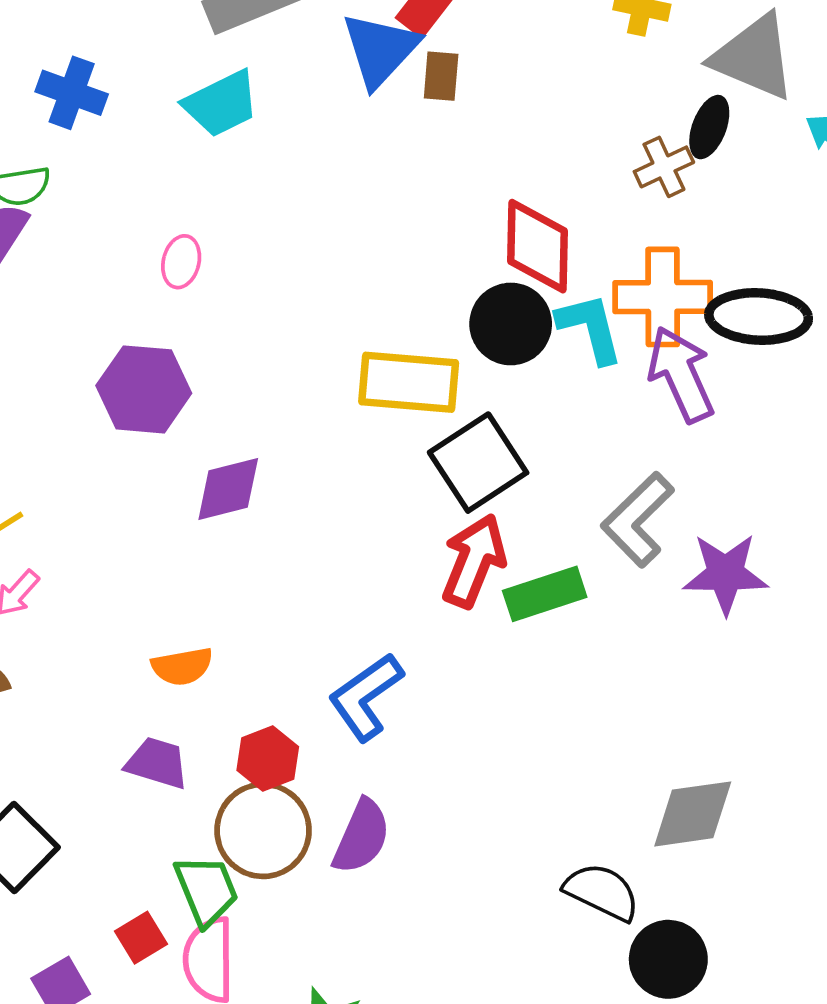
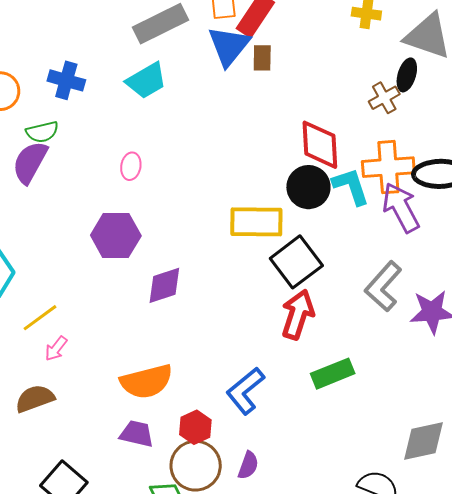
green rectangle: (545, 594) -> (333, 374), moved
orange semicircle: (182, 666) -> (146, 381), size x1.6
purple semicircle: (361, 837) -> (248, 465), size x0.7

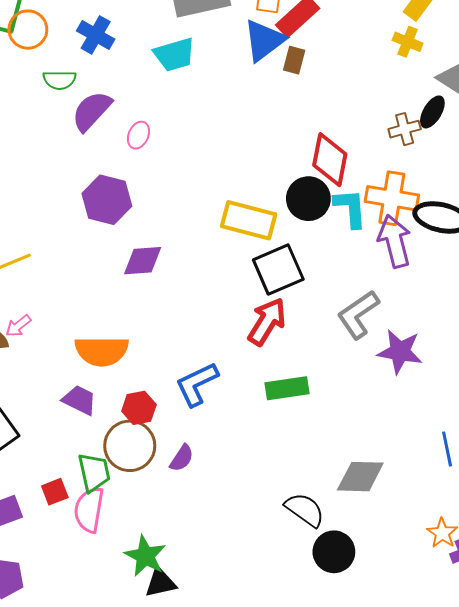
purple semicircle: (30, 162) -> (92, 111), moved
pink arrow: (56, 349) -> (18, 326), moved

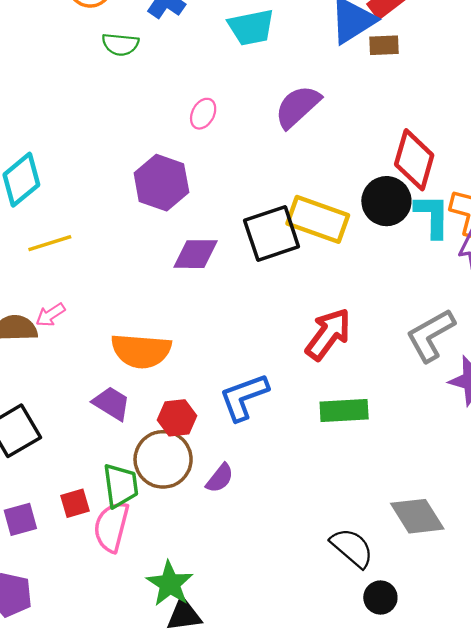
brown rectangle: (294, 60) -> (384, 45), turned 68
purple semicircle: (92, 111) -> (298, 107), moved
black square: (278, 269) -> (272, 233), moved
gray diamond: (360, 477) -> (417, 516), turned 51
black circle: (334, 552) -> (380, 598), size x0.7

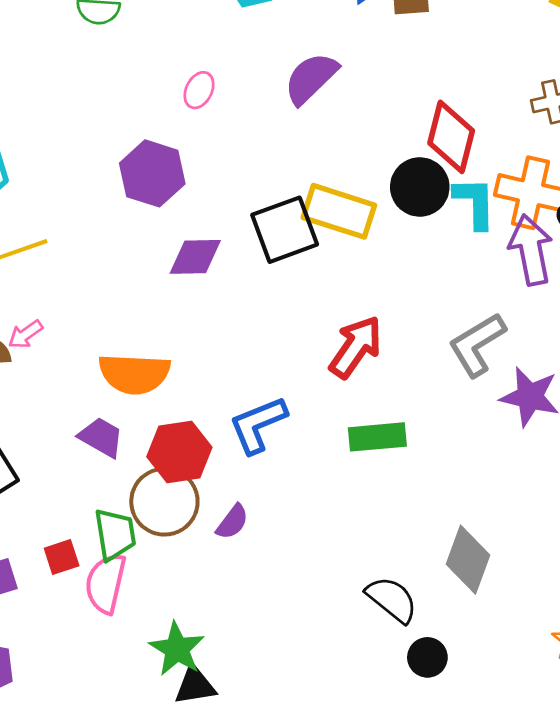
red hexagon: (177, 418) -> (179, 452), size x1.4
gray diamond: (417, 516) -> (468, 560), turned 54

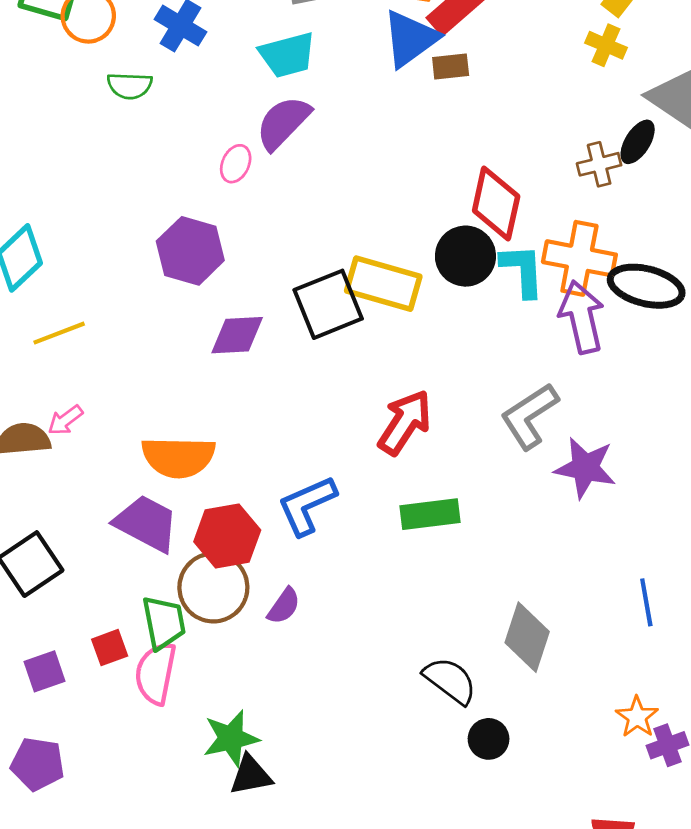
purple semicircle: (311, 78) -> (283, 123), moved
purple trapezoid: (101, 437) -> (146, 523), size x1.4
green star: (177, 649) -> (231, 738), turned 30

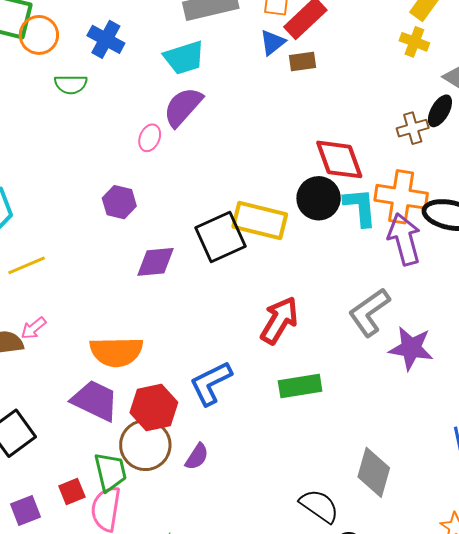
blue triangle: (410, 39) -> (273, 42), size x0.6
red diamond: (496, 204) -> (339, 159), turned -30
purple hexagon: (190, 251) -> (119, 202), size x0.7

